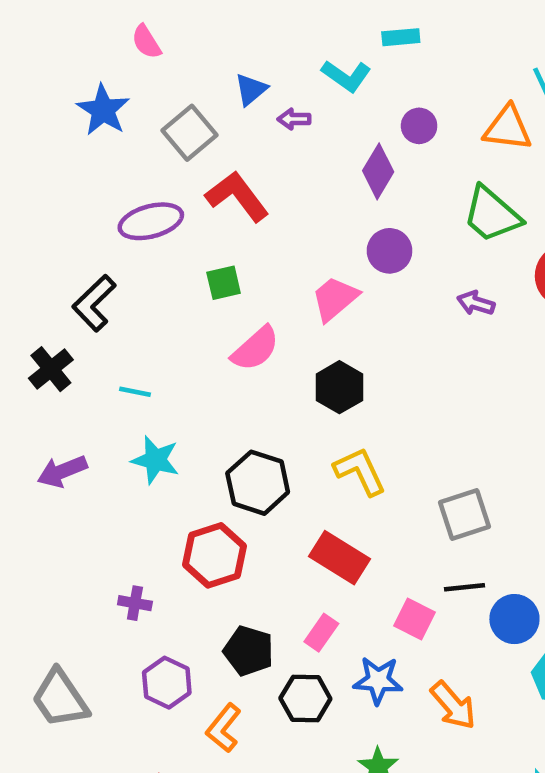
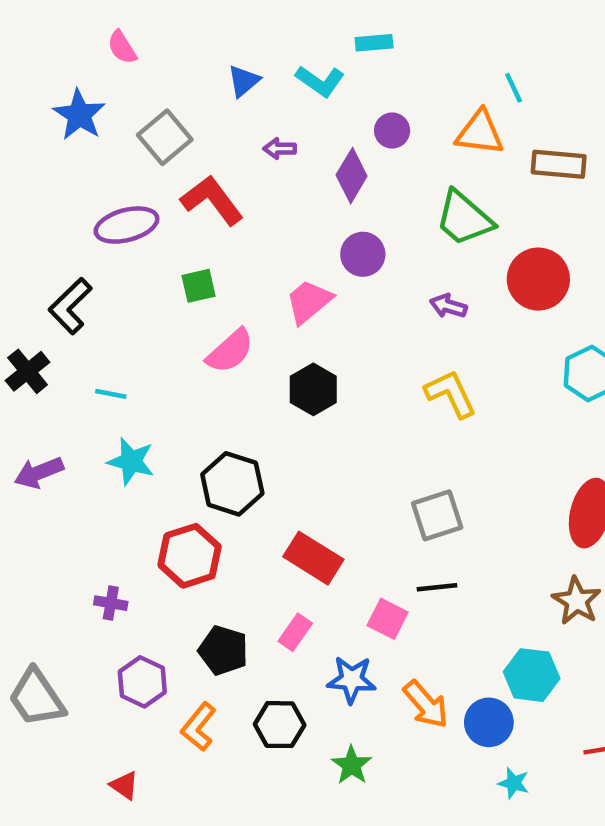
blue triangle: (251, 89) -> (244, 81), moved
purple arrow: (294, 119) -> (280, 149), moved
yellow L-shape: (360, 471) -> (451, 394), moved
blue circle: (514, 619) -> (489, 722), moved
black hexagon: (305, 699) -> (280, 725), moved

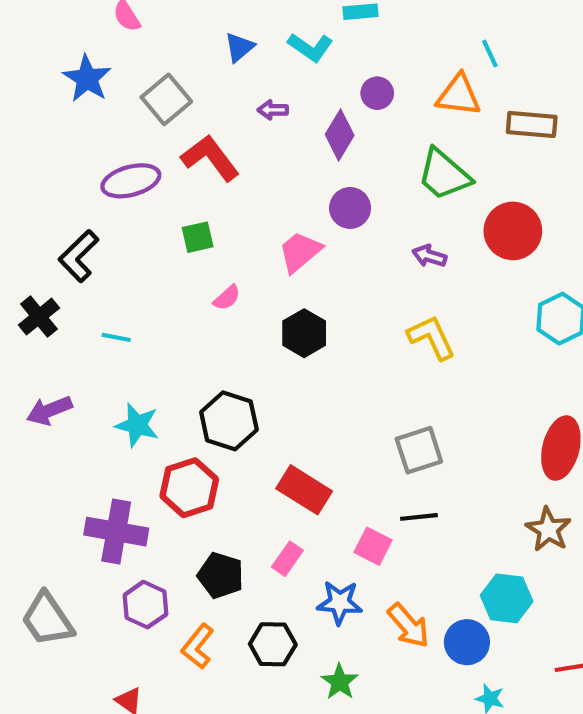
pink semicircle: (230, 351) -> (227, 298), size x0.6
cyan star: (131, 461) -> (137, 425), moved
purple cross: (111, 603) -> (116, 532), size x2.0

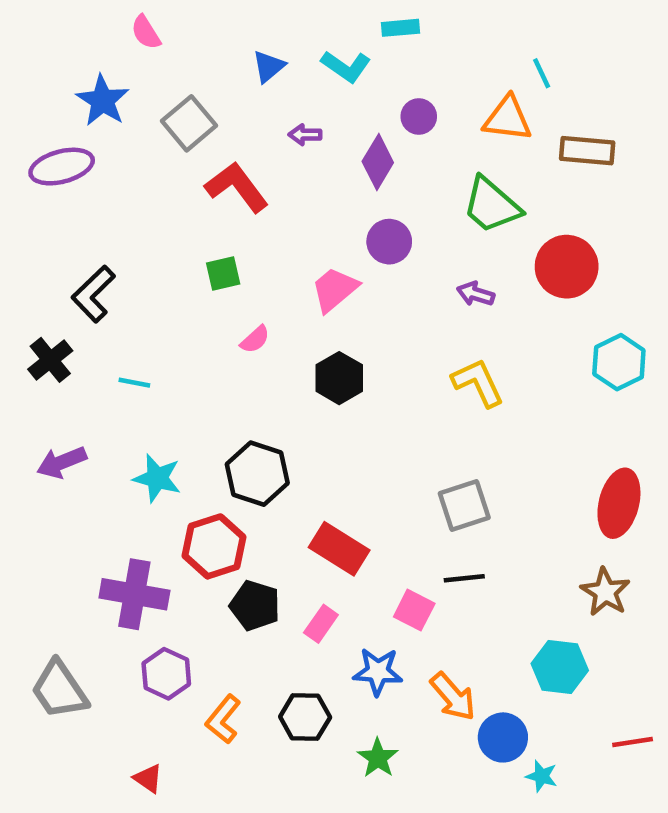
purple ellipse: (131, 181) -> (62, 167), moved
black pentagon: (221, 575) -> (255, 606), moved
blue circle: (467, 642) -> (503, 737), moved

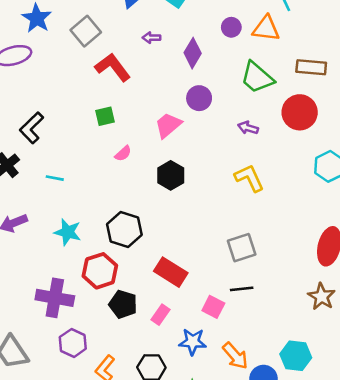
purple circle: (419, 116) -> (231, 27), moved
brown rectangle: (587, 151) -> (311, 67), moved
cyan hexagon: (560, 667) -> (296, 356), moved

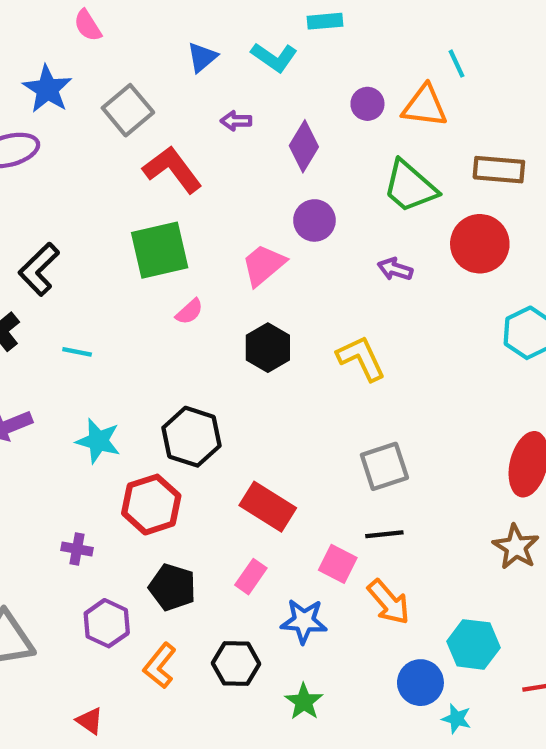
green square: (105, 116) -> (160, 250), size x1.8
yellow L-shape: (249, 178) -> (361, 358), moved
purple cross: (55, 298) -> (77, 549), size x0.5
black pentagon: (123, 304) -> (172, 587), moved
orange arrow: (235, 356) -> (389, 602), moved

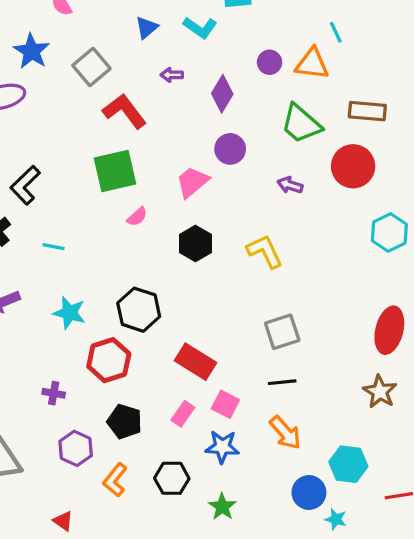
pink square: (338, 564) -> (225, 404), moved

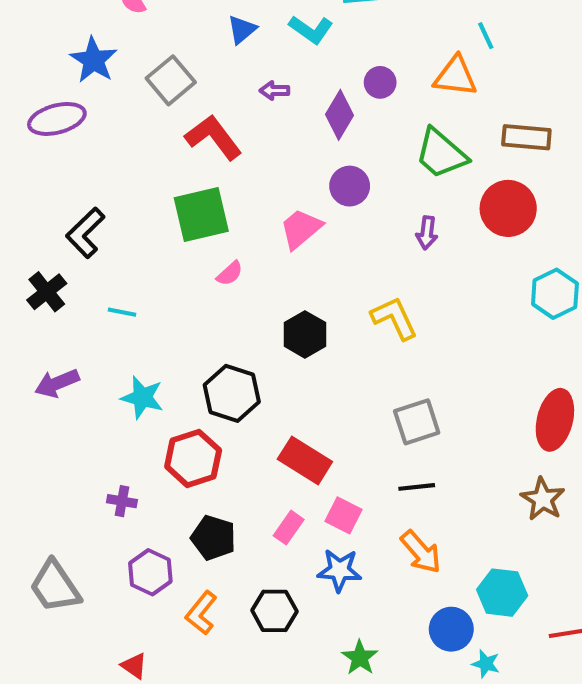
purple circle: (270, 62) -> (380, 82), moved
purple arrow: (290, 185) -> (427, 233), turned -100
black hexagon: (195, 243) -> (305, 334), moved
green star: (222, 507) -> (360, 658), moved

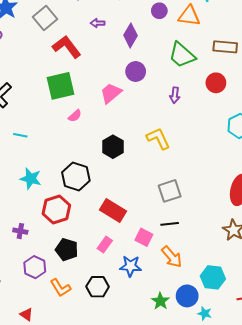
purple circle: (380, 82) -> (159, 11), moved
red circle: (508, 208) -> (216, 83), size x0.7
pink square: (344, 515) -> (144, 237), moved
orange L-shape: (201, 613) -> (60, 288), turned -70
green star: (360, 658) -> (160, 301), moved

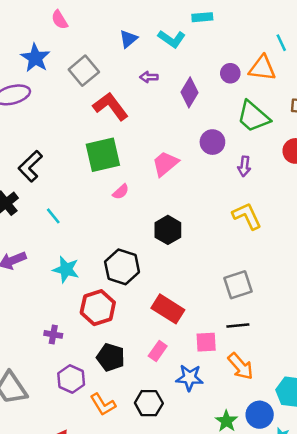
purple circle: (159, 11) -> (230, 73), moved
purple circle: (136, 72) -> (212, 142), moved
cyan line: (20, 135) -> (53, 216), turned 40
yellow L-shape: (158, 138) -> (247, 216), moved
pink square: (144, 237) -> (206, 342), turned -30

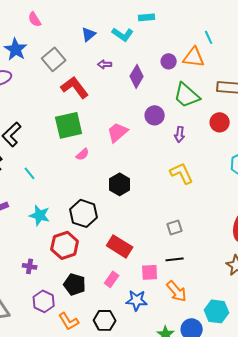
gray square: (238, 285) -> (175, 227), size x0.7

